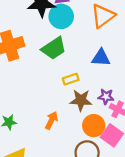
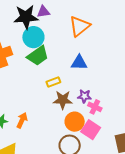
cyan circle: (61, 16) -> (33, 37), moved
orange arrow: (52, 120) -> (22, 120), moved

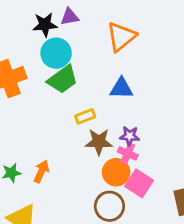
black star: (26, 17) -> (45, 25), size x0.7
pink cross: (95, 107) -> (128, 153), moved

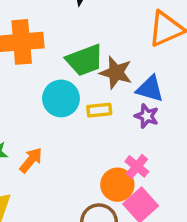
cyan circle: (56, 53) -> (61, 98), moved
purple star: (130, 136) -> (147, 116), moved
brown star: (99, 142) -> (116, 73), moved

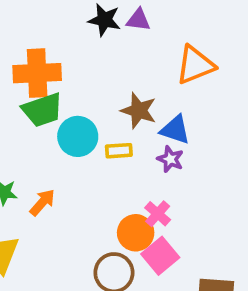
green trapezoid: (85, 60) -> (42, 110), moved

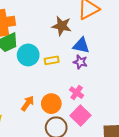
brown star: (139, 111) -> (62, 26), moved
orange arrow: (42, 202) -> (28, 103), moved
orange circle: (136, 233) -> (51, 104), moved

